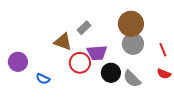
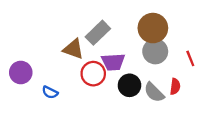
gray rectangle: (84, 28) -> (98, 33), size x1.5
red semicircle: (164, 74) -> (175, 86), moved, turned -104

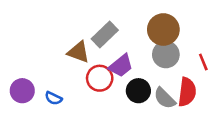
purple trapezoid: (113, 62) -> (121, 66), turned -35
purple circle: (21, 72) -> (22, 91), moved
red semicircle: (175, 86) -> (187, 92), size x1.6

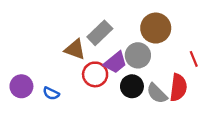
gray circle: (166, 54) -> (138, 55), moved

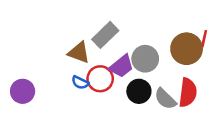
brown circle: (156, 28) -> (187, 49), moved
red line: (194, 59) -> (204, 39), moved, turned 35
blue semicircle: (51, 93) -> (80, 83), moved

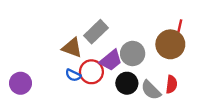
red line: (204, 39) -> (179, 27), moved
red semicircle: (188, 93) -> (171, 84), size x0.7

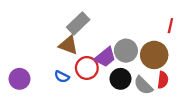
gray rectangle: (96, 32) -> (78, 23), moved
brown circle: (170, 44) -> (154, 55), moved
blue semicircle: (73, 75) -> (62, 77), moved

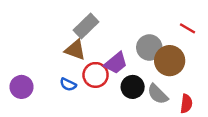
red line: (170, 26) -> (188, 28), turned -72
gray circle: (126, 51) -> (149, 47), moved
red semicircle: (163, 80) -> (186, 104), moved

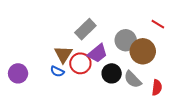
gray rectangle: (86, 26) -> (85, 29), moved
brown triangle: (75, 50) -> (63, 54), moved, turned 42

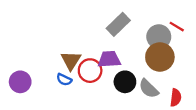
gray rectangle: (85, 29) -> (118, 24), moved
gray circle: (126, 40) -> (159, 37), moved
purple trapezoid: (97, 53) -> (109, 59), turned -145

